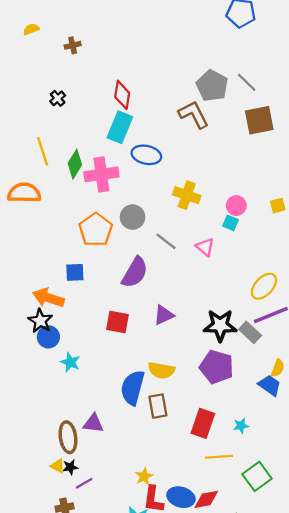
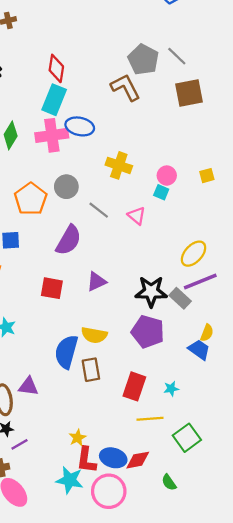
pink cross: (101, 174) -> (52, 135), moved

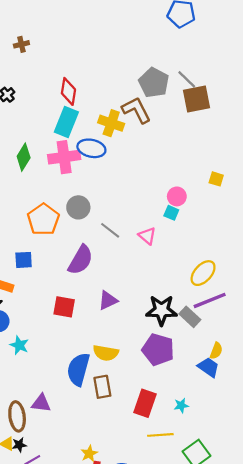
brown square: (189, 93) -> (196, 99), moved
yellow cross: (119, 165) -> (111, 123), moved
yellow square: (207, 176) -> (216, 179), moved, turned 32

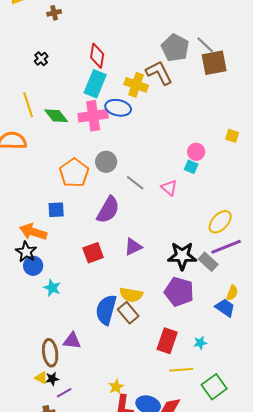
green diamond: (24, 157) -> (56, 116), turned -70
red square: (64, 307) -> (93, 253), turned -30
brown rectangle: (102, 387) -> (128, 313), moved, turned -30

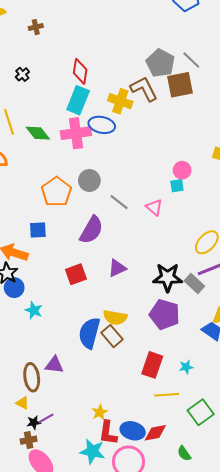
brown square: (214, 63) -> (180, 85), moved
cyan square: (191, 167) -> (177, 186), turned -32
black star: (52, 379) -> (34, 423), moved

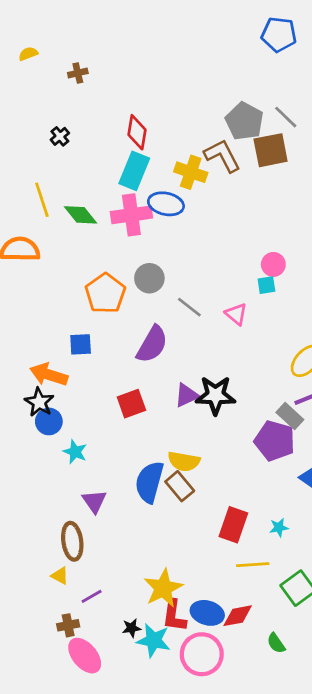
black star: (168, 277) -> (215, 395), moved
purple pentagon: (165, 314) -> (275, 441), moved
purple triangle: (54, 365) -> (94, 501), moved, turned 48
yellow star: (100, 412) -> (163, 588), size x1.8
black star: (34, 423) -> (131, 628), moved

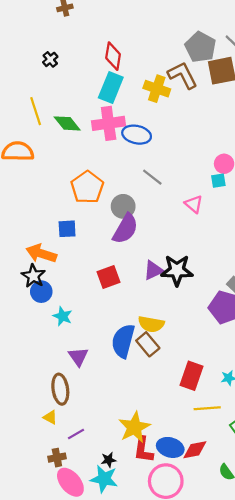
blue ellipse: (166, 204) -> (137, 135), moved
gray circle: (149, 278) -> (123, 206), moved
gray line: (189, 307) -> (152, 177), moved
cyan star: (154, 640) -> (104, 479), moved

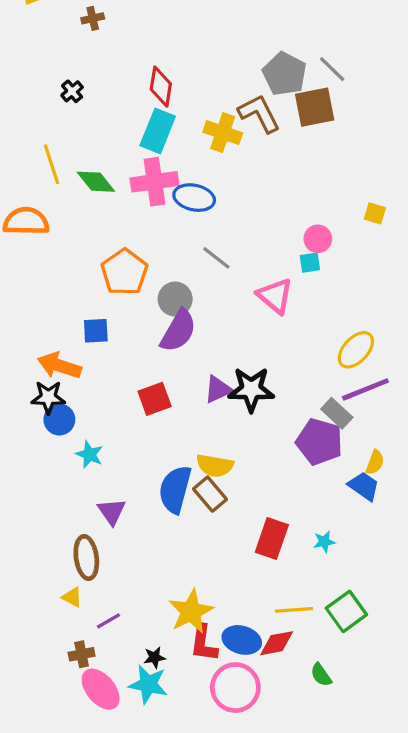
pink triangle: (194, 204) -> (275, 296), size x1.4
black star: (33, 276) -> (48, 397), turned -30
yellow line: (207, 408) -> (294, 610), moved

